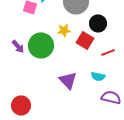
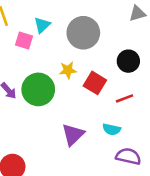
black circle: (98, 23) -> (128, 61), moved
purple triangle: (68, 80) -> (73, 134), turned 30

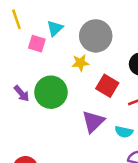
yellow star: (68, 70) -> (80, 63), moved
purple triangle: (73, 134) -> (93, 122), moved

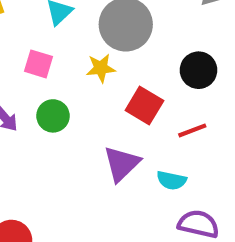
pink square: (37, 44) -> (38, 64), moved
green circle: (51, 92) -> (53, 116), size x0.6

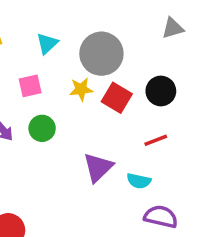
pink square: (38, 64) -> (30, 86), turned -30
red square: (144, 106) -> (117, 98), moved

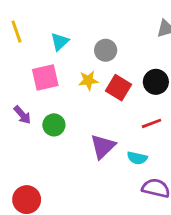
gray circle: (101, 54) -> (106, 50), size x0.6
pink square: (30, 86) -> (45, 78), size x1.4
green circle: (42, 128) -> (54, 125), moved

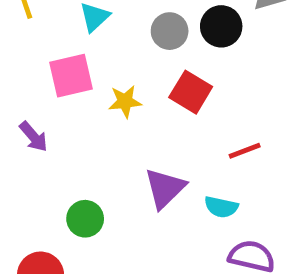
yellow star: (88, 80) -> (125, 101), moved
black circle: (156, 82) -> (221, 26), moved
green circle: (54, 125) -> (85, 219), moved

